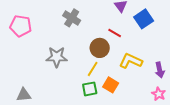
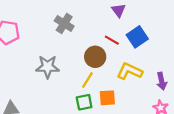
blue square: (144, 19) -> (137, 37), moved
orange square: (111, 85) -> (107, 98), turned -35

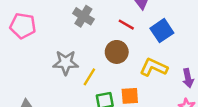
red line: (112, 40) -> (126, 25), moved
yellow line: (87, 80) -> (89, 77), moved

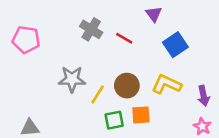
red line: (126, 25) -> (124, 38), moved
brown circle: (117, 52) -> (127, 86), moved

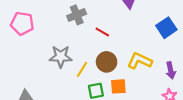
gray cross: (91, 29) -> (77, 15), turned 36
red line: (124, 38) -> (102, 32), moved
blue square: (175, 45) -> (166, 28), moved

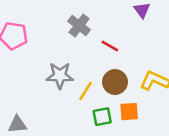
gray cross: (77, 15) -> (79, 26), turned -30

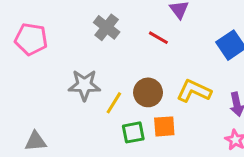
red line: (110, 46) -> (158, 38), moved

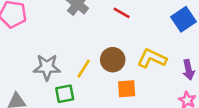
gray star: (84, 85) -> (47, 67), moved
green square: (133, 132) -> (65, 94), moved

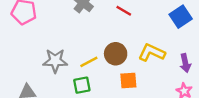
yellow line: (84, 69) -> (89, 62), turned 30
green square: (65, 94) -> (82, 85), moved

